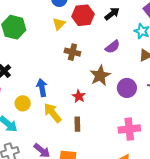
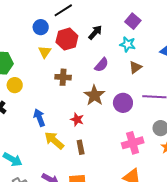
yellow circle: (23, 103) -> (15, 85), moved

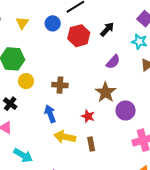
yellow triangle: (45, 52) -> (22, 23), moved
brown cross: (63, 77) -> (60, 85), moved
purple circle: (123, 103) -> (126, 110), moved
yellow arrow: (54, 140) -> (65, 137), turned -30

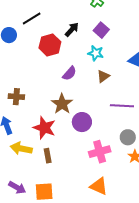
black arrow: (107, 29) -> (72, 29), moved
red hexagon: (79, 36) -> (50, 45), moved
red star: (88, 116) -> (44, 128), size x1.6

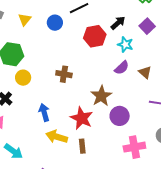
cyan star: (96, 53) -> (125, 44), moved
purple semicircle: (69, 73) -> (122, 68), moved
brown triangle: (103, 76) -> (145, 72), turned -48
brown cross: (16, 97) -> (64, 74), moved

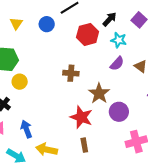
brown cross: (64, 74) -> (71, 73), moved
blue arrow: (44, 112) -> (26, 129), moved
yellow arrow: (57, 137) -> (47, 149), moved

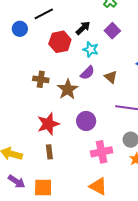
brown star: (99, 93) -> (68, 89), moved
red star: (81, 117) -> (48, 124), turned 30

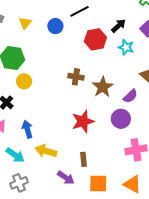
purple semicircle: (87, 73) -> (130, 96), moved
brown rectangle: (49, 152) -> (84, 159), moved
purple arrow: (17, 182) -> (66, 178), moved
orange square: (43, 187) -> (98, 183), moved

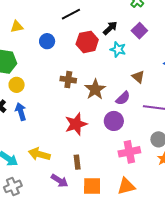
yellow triangle: (25, 23) -> (17, 27), turned 40
blue circle: (55, 26) -> (47, 41), moved
blue arrow: (27, 129) -> (21, 112), moved
orange triangle: (132, 184) -> (126, 186), turned -42

